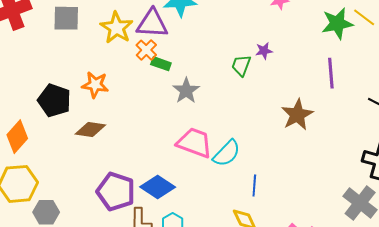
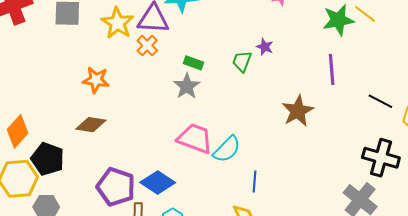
purple star: (264, 51) -> (265, 47), turned 30
green rectangle: (161, 64) -> (193, 63), moved
black pentagon: (54, 100) -> (48, 159), moved

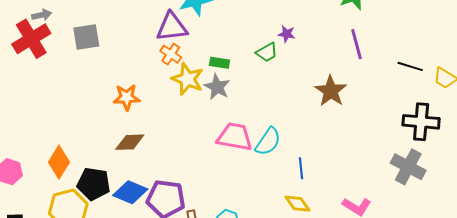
yellow star: (117, 23) -> (188, 79), moved
green trapezoid: (242, 61) -> (267, 52), turned -130
blue diamond: (158, 183) -> (130, 192), moved

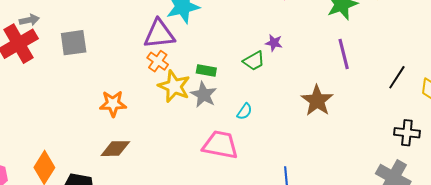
black line: (410, 66) -> (397, 77), turned -75
black cross: (421, 122) -> (407, 133), size x0.7
cyan semicircle: (268, 142) -> (245, 112), moved, size x0.6

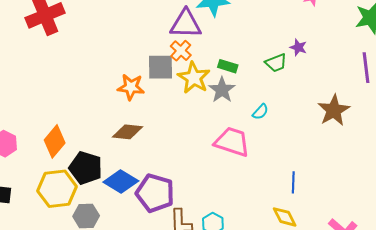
gray square: (74, 43) -> (160, 67), moved

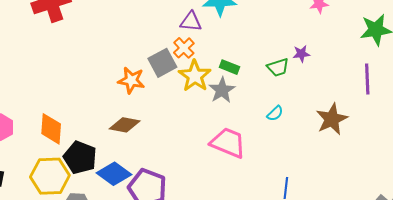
purple triangle: (186, 24) -> (191, 22), size x0.7
purple star: (298, 47) -> (301, 54), turned -30
gray square: (160, 67) -> (162, 63), turned -32
cyan semicircle: (260, 112) -> (275, 113), moved
orange diamond: (55, 141) -> (51, 129), turned -40

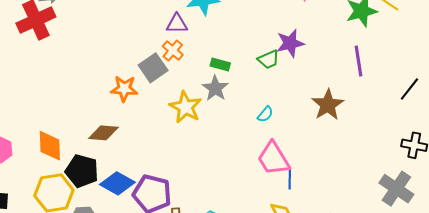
purple star: (301, 54) -> (290, 43), size x1.6
yellow star: (195, 76) -> (186, 107), moved
cyan semicircle: (275, 113) -> (265, 114), moved
brown diamond: (125, 125) -> (103, 133), moved
pink trapezoid: (228, 143) -> (274, 159), moved, turned -138

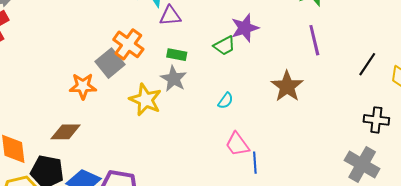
purple triangle: (177, 24) -> (170, 16), moved
orange cross: (173, 51) -> (128, 44), size x1.4
pink trapezoid: (274, 159) -> (237, 144), size x0.7

